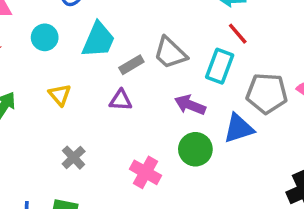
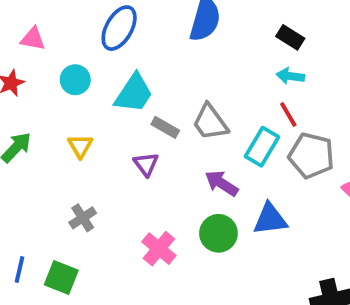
gray rectangle: (131, 65) -> (165, 127), turned 50
gray pentagon: (267, 93) -> (311, 156), moved
purple triangle: (121, 100) -> (146, 164), turned 40

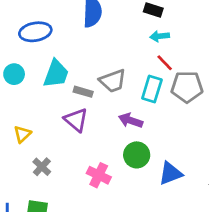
blue ellipse: (119, 28) -> (35, 32), turned 64
gray trapezoid: (210, 122) -> (113, 81), turned -60
yellow triangle: (80, 146) -> (22, 134), moved, turned 30
purple triangle: (146, 164) -> (76, 120), size x1.4
blue triangle: (270, 219) -> (170, 173), moved

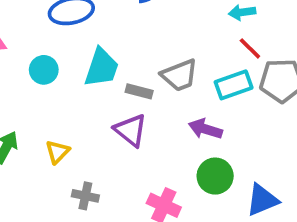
cyan rectangle: (152, 89) -> (234, 85), turned 55
gray cross: (42, 167) -> (85, 196), turned -30

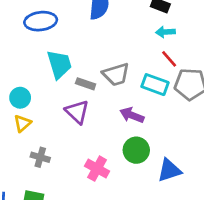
cyan trapezoid: (101, 68) -> (59, 64), turned -40
cyan circle: (44, 70) -> (20, 98), moved
cyan rectangle: (234, 85) -> (155, 85), turned 35

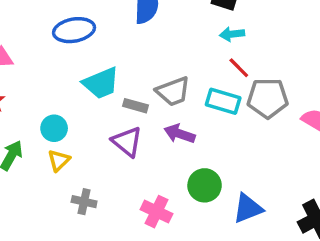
cyan trapezoid: (59, 64) -> (101, 83), turned 88
purple arrow: (132, 115) -> (179, 134), moved

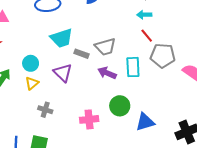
cyan rectangle: (223, 101) -> (133, 67), moved, turned 66
purple triangle: (127, 142) -> (63, 73), moved
pink cross: (157, 212) -> (89, 119), turned -36

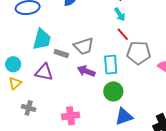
cyan arrow: (144, 15) -> (120, 14), turned -120
cyan trapezoid: (62, 38) -> (42, 39), turned -55
purple triangle: (63, 73) -> (44, 72), turned -30
green circle: (120, 106) -> (113, 91), moved

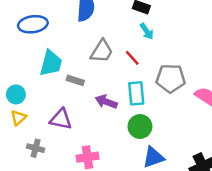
red line: (123, 34) -> (132, 58), moved
gray trapezoid: (84, 46) -> (102, 51), moved, turned -40
purple triangle: (44, 72) -> (61, 119), moved

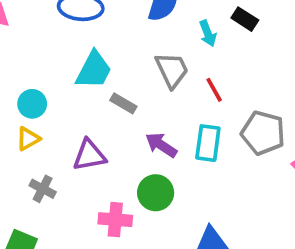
cyan arrow: (147, 31) -> (208, 33), moved
gray trapezoid: (102, 51) -> (172, 70), turned -70
purple triangle: (61, 119) -> (89, 155), turned -35
green circle: (140, 126) -> (156, 193), moved

